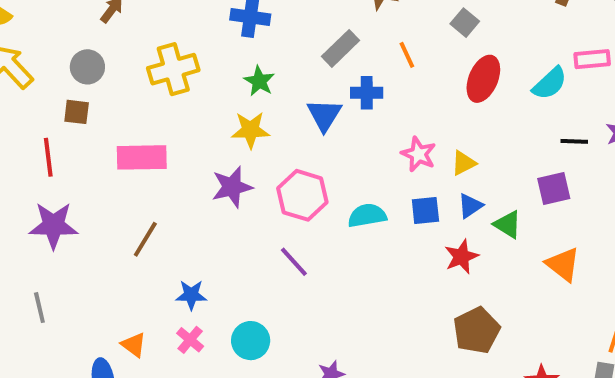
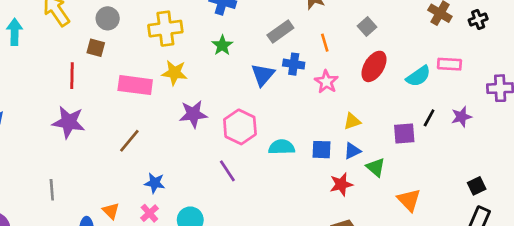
yellow star: (250, 130) -> (174, 73), moved
black line: (574, 141) -> (429, 118), turned -72
pink star: (419, 154) -> (326, 82), moved
purple square: (554, 189) -> (404, 133), moved
gray line: (39, 308) -> (52, 190), moved

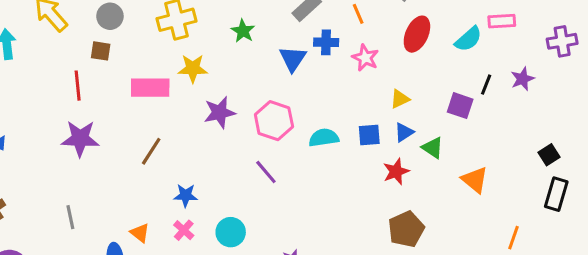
purple square: (404, 133) -> (460, 106), turned 30

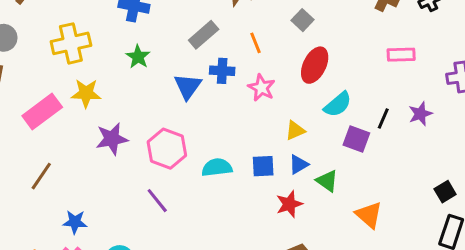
cyan semicircle: (468, 39) -> (338, 104), moved
pink rectangle: (150, 88) -> (42, 112), turned -39

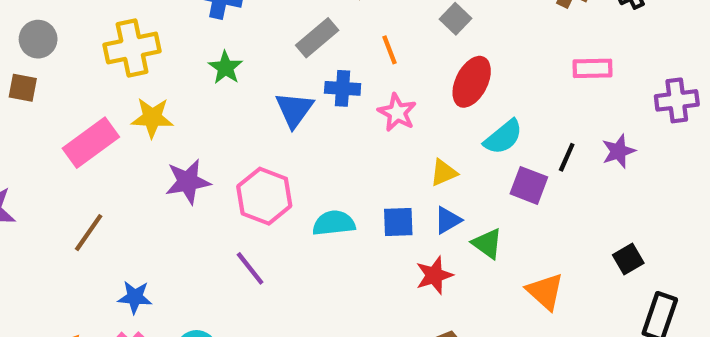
black square: (445, 192) -> (628, 259), moved

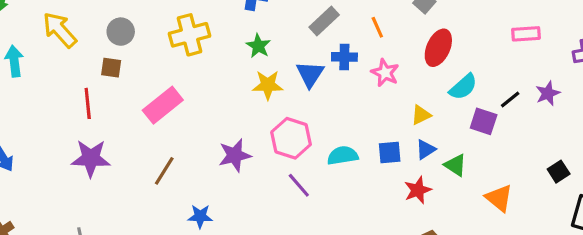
yellow star: (152, 118) -> (268, 85), moved
black line: (567, 157) -> (510, 100), turned 30
purple star: (188, 182) -> (235, 155), moved
purple line: (250, 268) -> (299, 185), moved

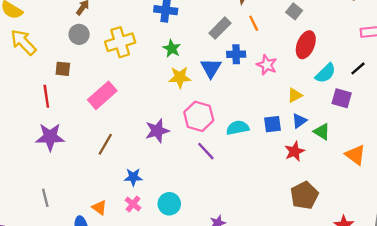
orange line: (377, 27) -> (254, 23), moved
gray circle: (121, 32) -> (79, 34), moved
black line: (510, 100) -> (358, 68), moved

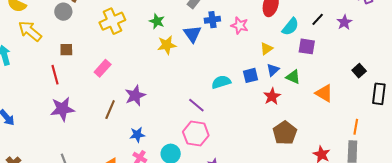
gray circle: (79, 34) -> (63, 12), moved
pink rectangle: (102, 95) -> (103, 68), size x0.7
pink hexagon: (199, 116) -> (196, 134), moved
purple star: (157, 131) -> (135, 96), moved

